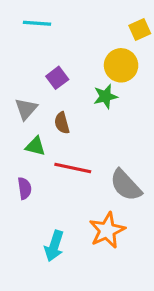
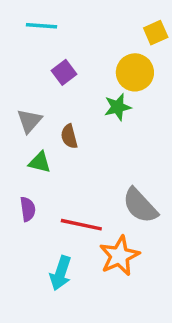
purple square: (57, 78) -> (64, 72), moved
red line: (73, 168) -> (81, 225), moved

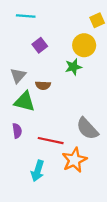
brown semicircle: (69, 136) -> (43, 85), turned -72
green triangle: (40, 162) -> (25, 102), size x1.5

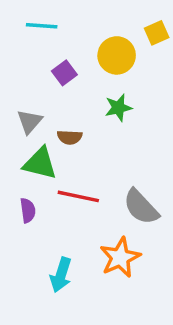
yellow circle: (84, 45) -> (117, 55), moved
red line: (51, 141) -> (78, 196), moved

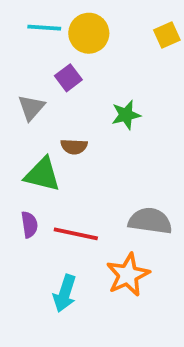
yellow circle: (117, 55) -> (89, 33), moved
gray triangle: (30, 122) -> (31, 108), moved
red line: (78, 196) -> (76, 234), moved
gray semicircle: (141, 207) -> (150, 221), turned 141

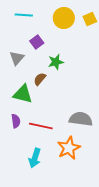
yellow circle: (89, 33) -> (64, 18), moved
green star: (126, 115) -> (56, 62), moved
brown semicircle: (74, 147) -> (40, 79), turned 128

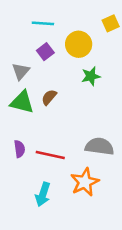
cyan line: (24, 15) -> (43, 23), moved
yellow circle: (64, 18) -> (79, 44), moved
green star: (56, 62) -> (91, 76), moved
green triangle: (23, 94) -> (22, 102), moved

